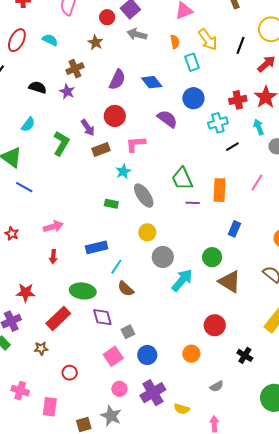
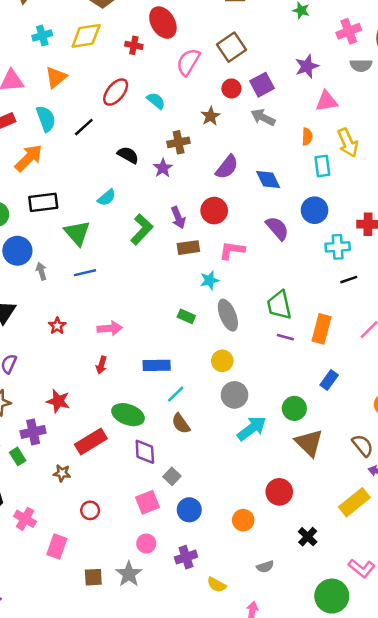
blue line: (24, 187) -> (85, 273), turned -54
gray square: (128, 332) -> (172, 476), turned -32
purple cross: (153, 393) -> (186, 557), size x0.7

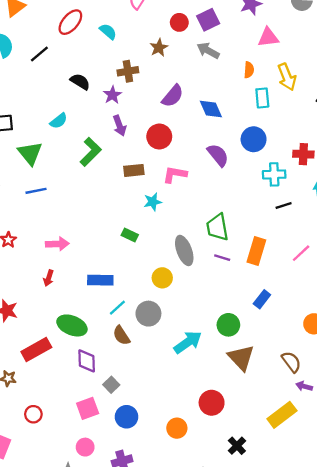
purple arrow: (178, 218) -> (120, 126), moved
gray ellipse: (228, 315) -> (184, 250), moved
gray circle: (234, 395) -> (148, 314), moved

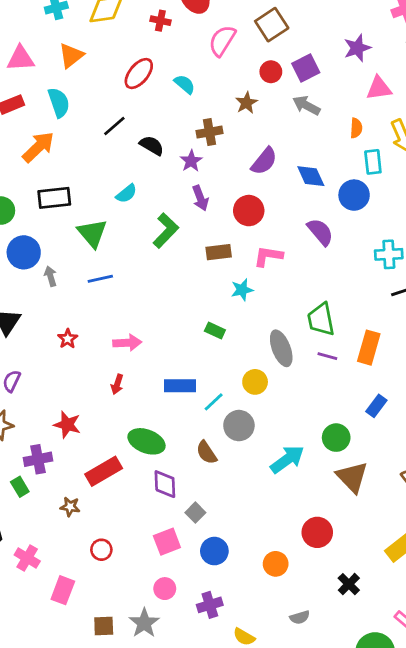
black line: (39, 54) -> (114, 126), moved
blue circle: (254, 139) -> (354, 195), moved
cyan line: (117, 308) -> (214, 402), moved

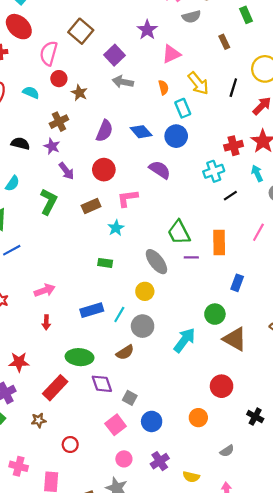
red circle: (271, 72) -> (59, 79), moved
brown semicircle: (207, 453) -> (125, 352), turned -72

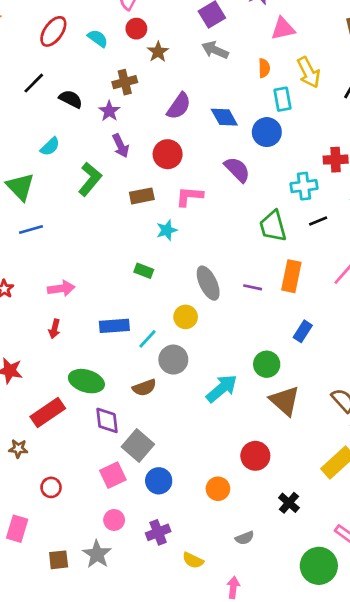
green trapezoid: (179, 232) -> (273, 226), moved
gray square: (130, 398) -> (138, 446), size x1.6

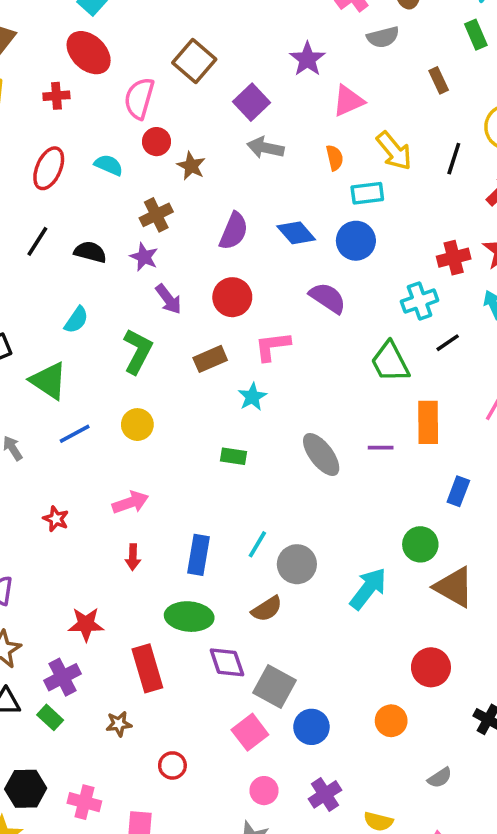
cyan rectangle: (282, 99) -> (367, 193), turned -75
yellow circle: (186, 317) -> (137, 425), moved
blue rectangle: (114, 326) -> (198, 555), moved, turned -64
red rectangle: (48, 413) -> (147, 668), turned -60

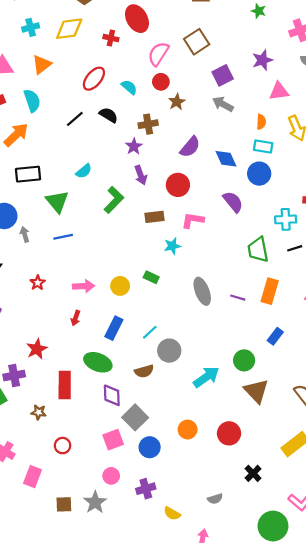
cyan rectangle: (367, 193) -> (263, 146), moved
black semicircle: (90, 252) -> (109, 115), moved
yellow circle: (137, 425) -> (120, 286), moved
red star: (86, 624) -> (37, 349), turned 30
orange circle: (391, 721) -> (188, 430), moved

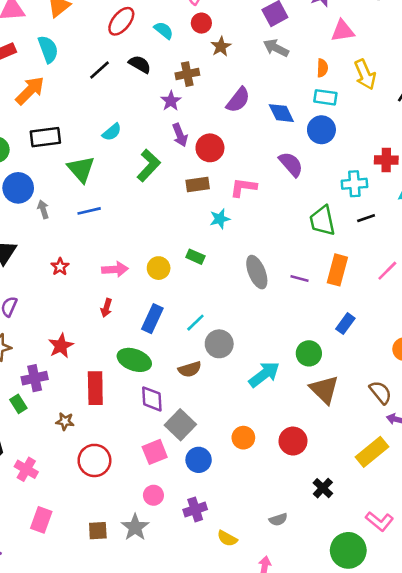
red circle: (178, 185) -> (210, 148), moved
red circle: (62, 446) -> (94, 460), size x1.6
pink rectangle: (33, 477) -> (41, 520), moved

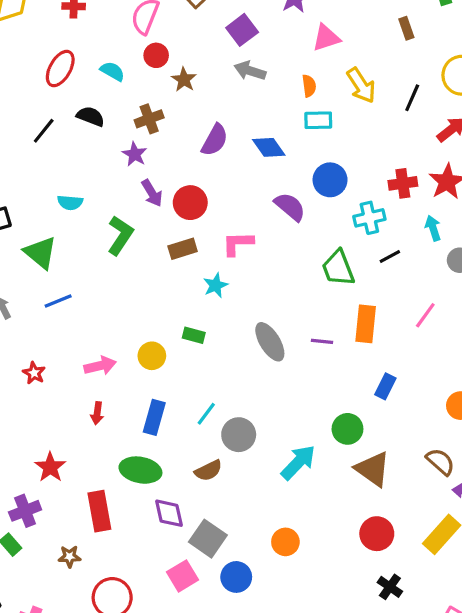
blue circle: (321, 130) -> (330, 180), moved
cyan semicircle: (112, 132) -> (70, 202), turned 54
red circle: (293, 441) -> (377, 534), moved

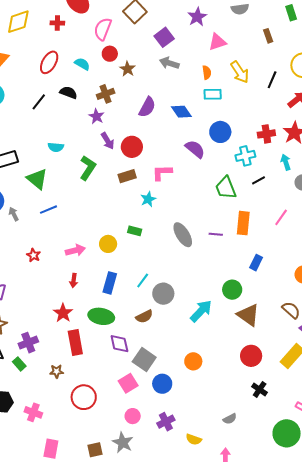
red star: (50, 467) -> (63, 313), moved

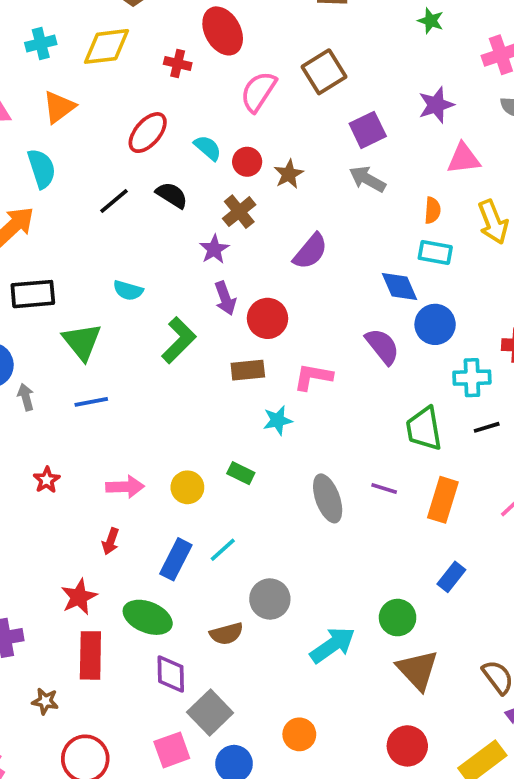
red circle: (110, 54) -> (247, 162), moved
brown cross: (106, 94) -> (239, 212), turned -30
blue diamond: (181, 112) -> (399, 286), moved
purple line: (216, 234) -> (384, 489), moved
cyan line: (143, 280) -> (223, 550), moved

